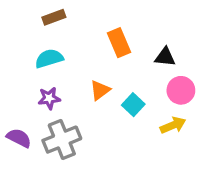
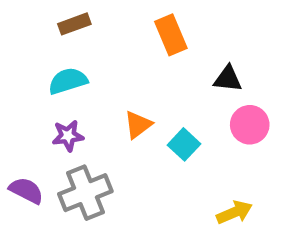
orange rectangle: (119, 43) -> (171, 35), moved
yellow arrow: (173, 125) -> (234, 212), moved

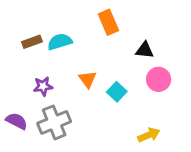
brown rectangle: (74, 24) -> (32, 42), moved
cyan semicircle: (68, 81) -> (60, 42), moved
orange triangle: (138, 125) -> (88, 79), turned -30

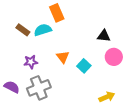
orange rectangle: (108, 22) -> (57, 13), moved
brown rectangle: (32, 42) -> (23, 30), turned 56

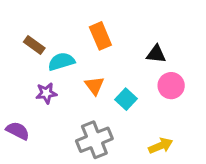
orange rectangle: (57, 13) -> (100, 36), moved
cyan semicircle: (43, 30) -> (61, 62), moved
gray cross: (39, 88) -> (94, 140), moved

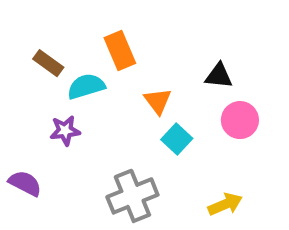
orange rectangle: (100, 36) -> (120, 51), moved
orange triangle: (94, 86) -> (158, 101), moved

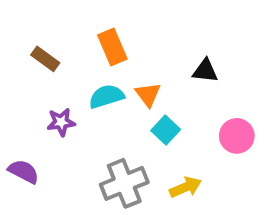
cyan semicircle: (86, 86) -> (106, 96), moved
pink circle: (240, 120) -> (237, 136), moved
yellow arrow: (225, 204) -> (185, 187), moved

